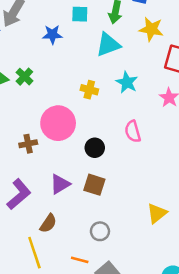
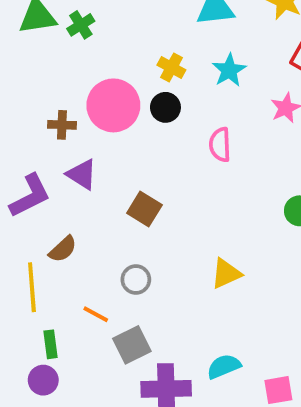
black circle: (95, 148) -> (165, 107), moved
purple triangle: (60, 184) -> (82, 174), moved, turned 50

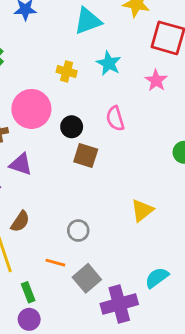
black circle: (165, 107) -> (72, 127), moved
brown square: (144, 209) -> (86, 155), moved

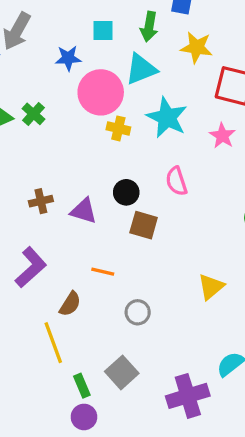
cyan star: (109, 63) -> (167, 117), size x1.4
pink circle: (31, 109) -> (101, 92), moved
purple triangle: (21, 164) -> (84, 211), moved
orange line: (55, 263) -> (103, 272), moved
gray square: (87, 278) -> (122, 372), moved

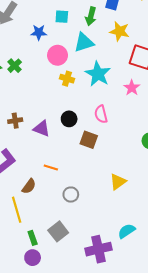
pink circle: (101, 92) -> (58, 55), size x0.7
brown square: (144, 225) -> (89, 140), moved

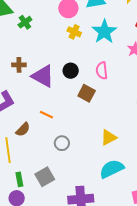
green cross: (15, 66) -> (25, 22), moved
purple triangle: (42, 129) -> (43, 76), size x1.4
cyan semicircle: (127, 231) -> (112, 169), moved, size x1.4

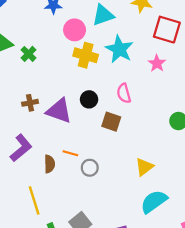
yellow cross: (74, 32) -> (86, 55), size x1.5
brown semicircle: (23, 130) -> (50, 164), moved, turned -35
gray circle: (62, 143) -> (90, 168), moved

